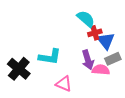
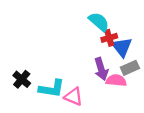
cyan L-shape: (50, 57) -> (52, 89), moved
black cross: (19, 69) -> (22, 79), size x0.7

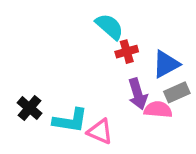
cyan semicircle: (99, 22) -> (109, 27), moved
red cross: (109, 38) -> (127, 52), moved
blue triangle: (122, 47) -> (166, 64), turned 40

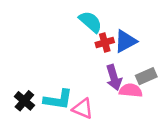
blue triangle: (166, 64) -> (125, 41), moved
black cross: (30, 108) -> (24, 101), moved

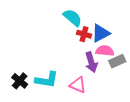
red cross: (105, 42) -> (84, 34), turned 32
pink semicircle: (131, 90) -> (105, 51), moved
pink triangle: (83, 109) -> (78, 85), moved

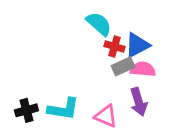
gray rectangle: (117, 61) -> (123, 66), moved
purple arrow: (91, 62) -> (139, 102), moved
black cross: (20, 81) -> (26, 110), turned 35

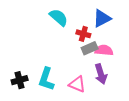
cyan semicircle: (99, 24) -> (59, 17), moved
blue triangle: (137, 45) -> (102, 18), moved
cyan L-shape: (63, 109) -> (46, 79), turned 100

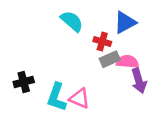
purple arrow: (101, 74) -> (139, 81), moved
black cross: (20, 80) -> (24, 82), moved
pink triangle: (77, 84) -> (79, 98), moved

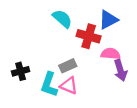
red cross: (102, 41) -> (89, 36), size x1.5
gray rectangle: (110, 59) -> (68, 66), moved

